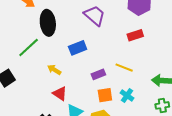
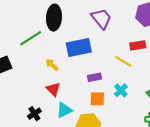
blue rectangle: (78, 48) -> (79, 48), size x1.4
yellow line: (124, 68) -> (123, 61), moved
cyan cross: (127, 96) -> (121, 90), moved

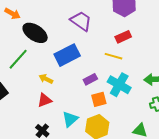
black ellipse: (54, 18) -> (35, 33), turned -45
red triangle: (53, 89) -> (45, 100), moved, turned -49
cyan cross: (121, 90) -> (119, 85), size x1.6

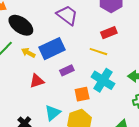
yellow arrow: (46, 79) -> (28, 53), moved
purple rectangle: (90, 79) -> (67, 70), moved
red triangle: (45, 100) -> (37, 81), moved

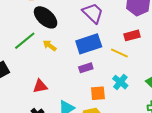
blue rectangle: (52, 49) -> (89, 44), moved
cyan cross: (103, 80) -> (120, 82), size x0.7
red triangle: (37, 81) -> (40, 86), moved

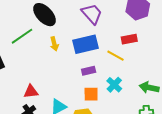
yellow arrow: (50, 46) -> (54, 44), moved, turned -144
purple rectangle: (86, 68) -> (89, 71), moved
red triangle: (40, 86) -> (31, 92), moved

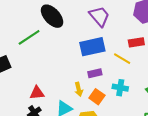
yellow arrow: (54, 44) -> (79, 89), moved
cyan cross: (114, 85) -> (120, 88), turned -35
orange square: (91, 94) -> (97, 97), turned 35

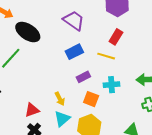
red rectangle: (136, 42) -> (116, 37), turned -35
blue rectangle: (92, 47) -> (74, 52), size x0.7
yellow arrow: (79, 89) -> (60, 99), moved

